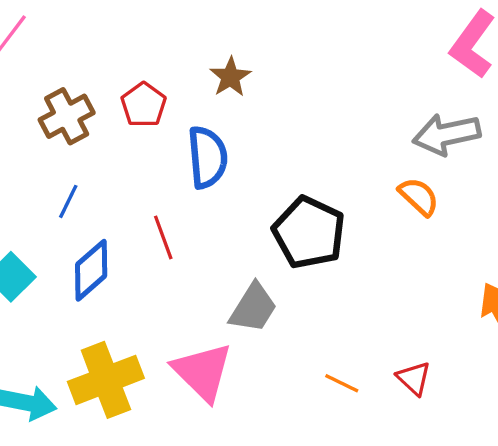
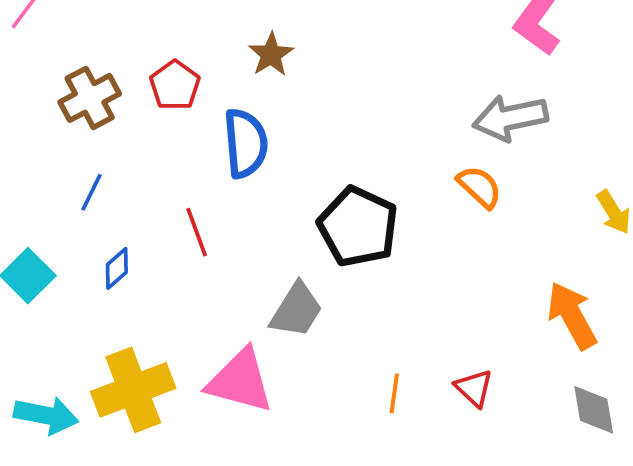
blue diamond: (91, 270) -> (117, 268), size x0.6
pink triangle: (203, 372) -> (240, 381), turned -30
orange line: (342, 383) -> (394, 393), turned 72

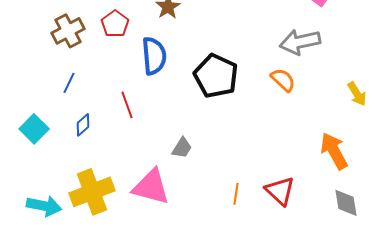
black pentagon: (358, 227) -> (216, 76), moved
gray trapezoid: (296, 310) -> (182, 148), size x0.7
red triangle: (474, 388) -> (280, 191), size x1.4

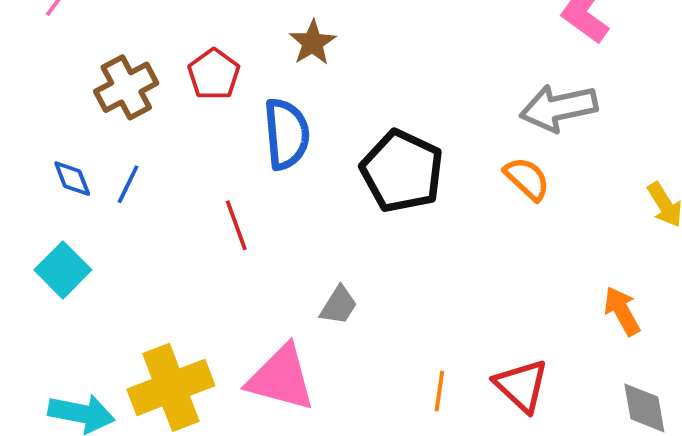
blue diamond: (83, 125) -> (72, 179), moved, turned -70
orange arrow: (334, 151) -> (622, 311), size x0.7

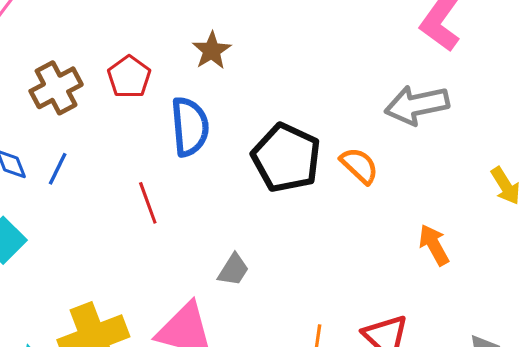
orange semicircle: (527, 179) -> (359, 166), moved
orange arrow: (622, 311) -> (434, 245), moved

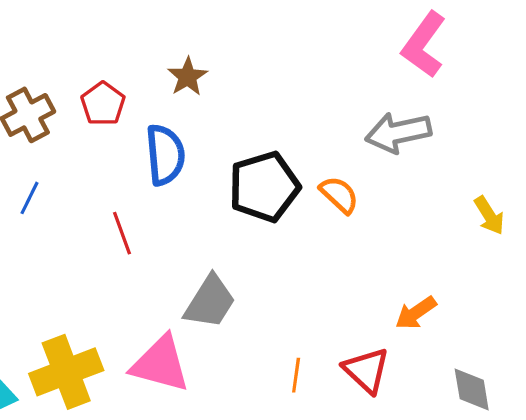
black pentagon: (286, 158) -> (264, 187), turned 30
orange arrow: (434, 245) -> (416, 313), moved, turned -96
gray trapezoid: (233, 270) -> (210, 302), size x1.6

